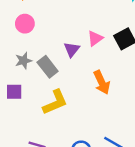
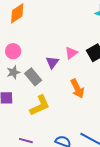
pink circle: (25, 24) -> (13, 51), moved

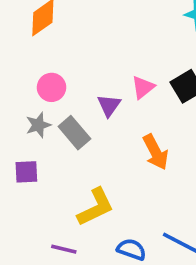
pink circle: (13, 51) -> (52, 87), moved
yellow L-shape: (40, 106) -> (96, 207), moved

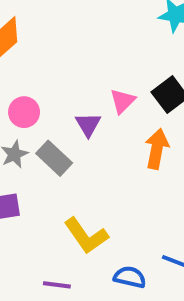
orange arrow: (156, 152) -> (157, 149), moved, turned -135
yellow L-shape: (96, 207) -> (86, 236), turned 87

